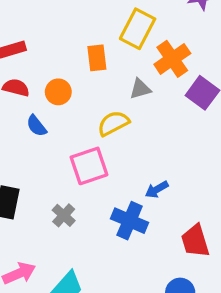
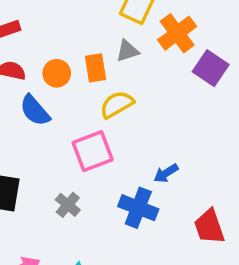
orange rectangle: (97, 58) -> (96, 68), moved
gray triangle: (140, 89) -> (127, 51), moved
blue semicircle: (36, 126) -> (35, 110), size x1.4

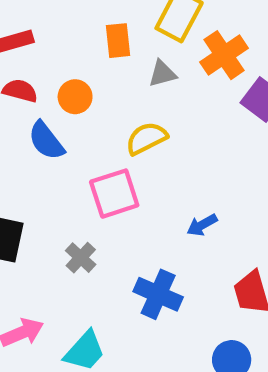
orange rectangle: (96, 68) -> (118, 41), moved
blue cross: (138, 208) -> (158, 294), moved

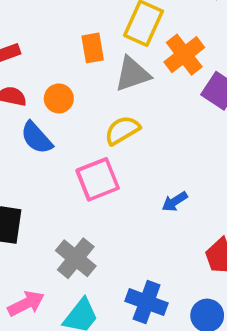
gray triangle: (162, 74) -> (132, 74), size x1.5
gray cross: (81, 258) -> (76, 258), moved, size x1.5
blue cross: (158, 294) -> (147, 302), moved

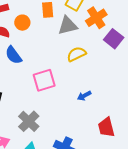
orange circle: (59, 98) -> (22, 23), moved
yellow semicircle: (122, 130) -> (76, 54), moved

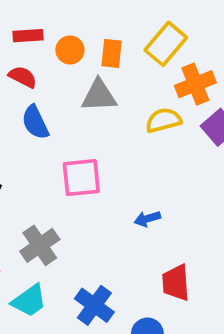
orange circle: (22, 23) -> (70, 50), moved
gray triangle: (68, 26) -> (99, 96), moved
yellow semicircle: (76, 54) -> (163, 120), moved

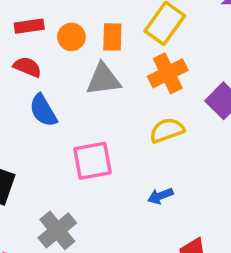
orange cross: (195, 84) -> (168, 73), moved
yellow semicircle: (163, 120) -> (167, 130), moved

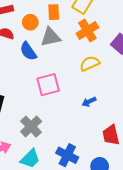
orange circle: (71, 37) -> (30, 22), moved
blue semicircle: (43, 110) -> (28, 51), moved

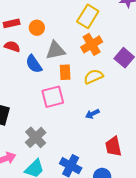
orange rectangle: (54, 12) -> (65, 72), moved
orange circle: (30, 22) -> (37, 28), moved

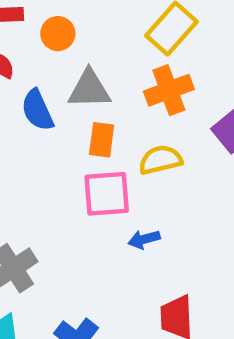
pink square: (53, 97) -> (107, 194), moved

